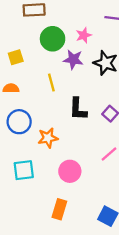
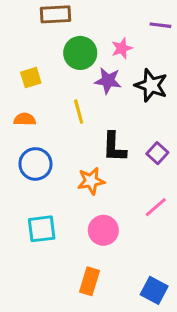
orange star: (48, 138) -> (91, 181), moved

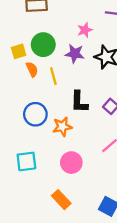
green circle: (80, 53) -> (43, 45), moved
orange semicircle: (25, 119) -> (32, 69), moved, turned 64
blue circle: (35, 164) -> (35, 114), moved
orange rectangle: (89, 281) -> (61, 200), turned -60

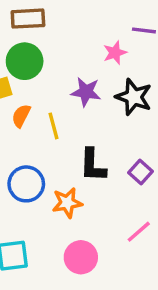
pink star: (85, 30) -> (115, 53), moved
green circle: (43, 45) -> (25, 61), moved
orange semicircle: (32, 69) -> (21, 116), turned -128

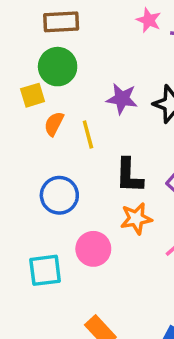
pink star: (115, 53) -> (149, 20), moved, turned -30
orange star: (67, 203) -> (136, 218), moved
pink circle: (81, 257) -> (93, 249), moved

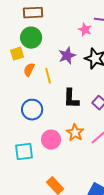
pink star: (149, 20) -> (85, 30), moved
purple star: (122, 99) -> (67, 56), turned -30
orange star: (136, 218) -> (75, 133), moved, turned -30

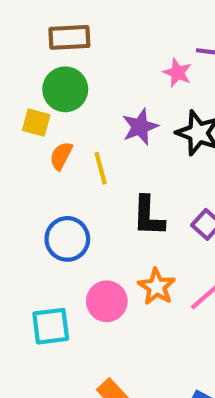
yellow square: (17, 54) -> (36, 123), turned 32

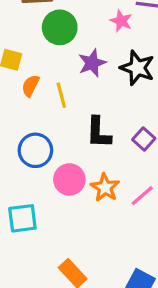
green circle: (65, 89) -> (60, 27), moved
pink circle: (107, 301) -> (69, 179), moved

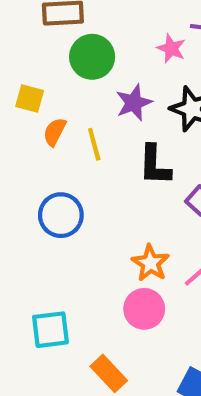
black L-shape: (99, 133) -> (155, 165), moved
pink circle: (69, 179) -> (144, 309), moved
cyan square: (22, 218) -> (50, 330), moved

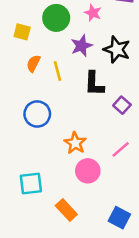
pink star: (171, 48) -> (93, 13), moved
yellow square: (30, 98) -> (22, 32), moved
orange star: (150, 263) -> (75, 143), moved

